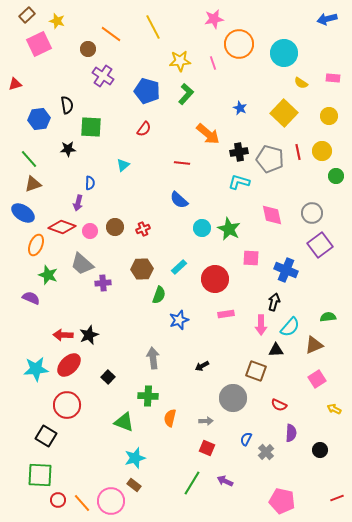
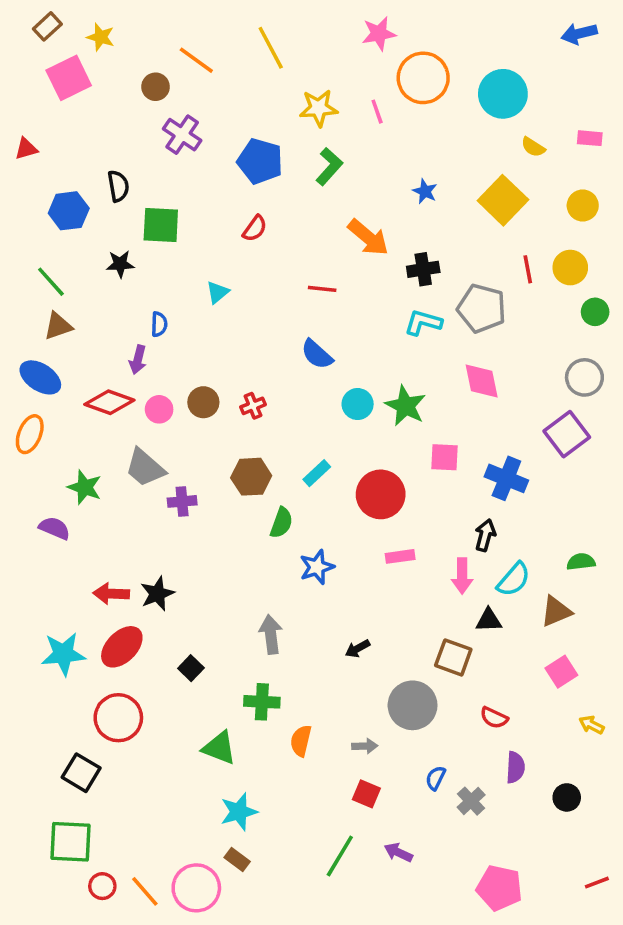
gray pentagon: (270, 159) -> (482, 308), moved
gray circle: (312, 213) -> (584, 377), moved
orange ellipse: (36, 245) -> (30, 434), moved

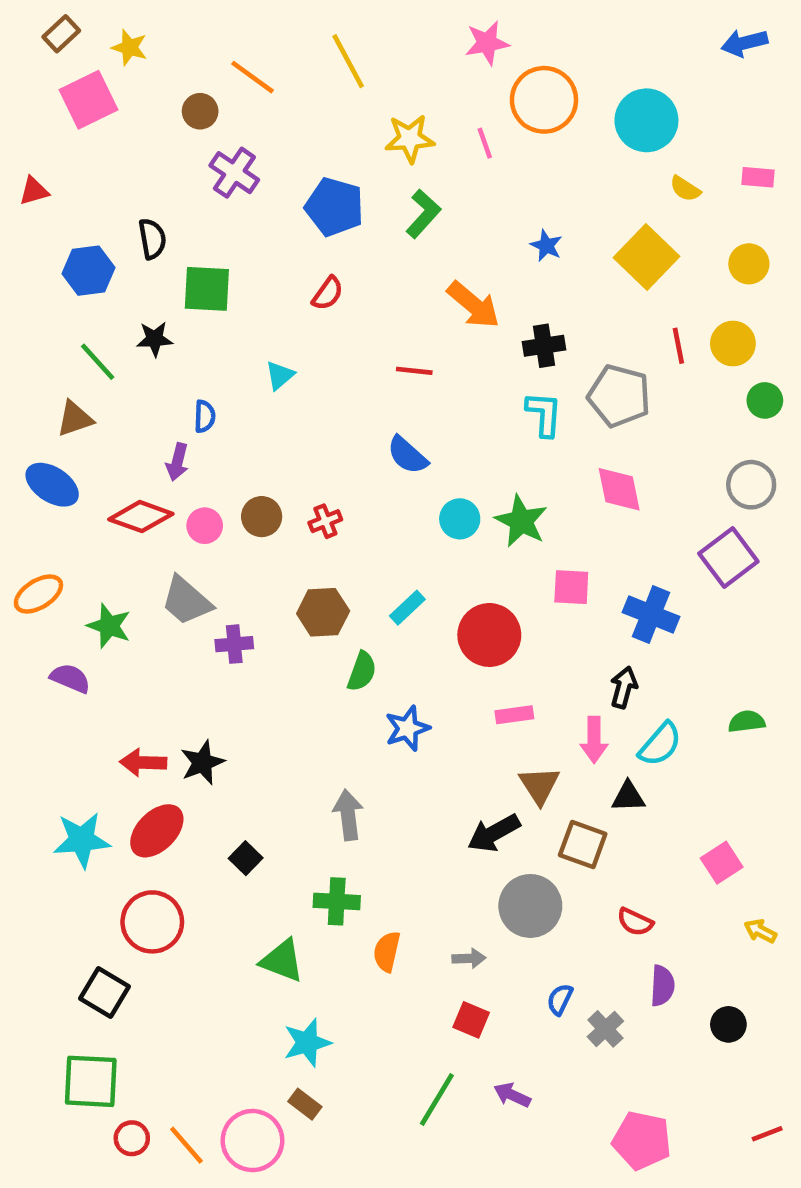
green line: (51, 282) -> (98, 362), moved
cyan L-shape: (423, 322) -> (544, 414), turned 78
orange ellipse: (30, 434) -> (38, 594), moved, turned 36
brown triangle: (556, 611) -> (539, 785), moved, turned -40
black arrow: (358, 649) -> (494, 833), moved, size x1.6

